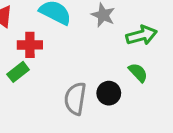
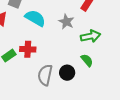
red cross: (30, 45) -> (28, 49), moved

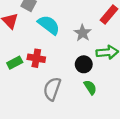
green semicircle: (87, 60) -> (90, 87), moved
black circle: (67, 73) -> (84, 64), moved

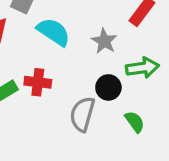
green semicircle: (90, 87) -> (135, 122), moved
gray semicircle: (52, 89) -> (82, 114), moved

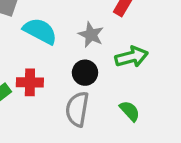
black circle: (108, 87) -> (85, 73), moved

